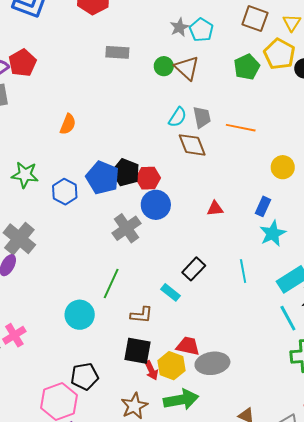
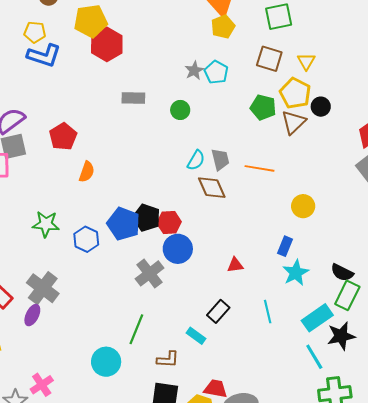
red pentagon: (22, 63) -> (63, 137), moved
green pentagon: (247, 67) -> (263, 107), turned -30
brown triangle: (187, 68) -> (294, 122), moved, turned 36
red triangle: (215, 209) -> (235, 265), moved

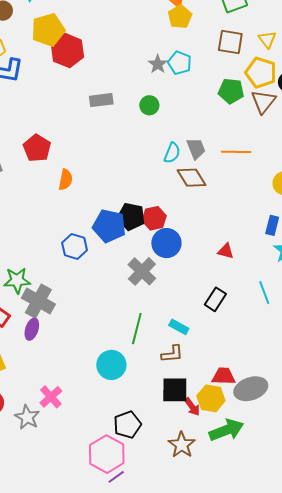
green star: (46, 224) -> (17, 280), moved
red triangle: (235, 265) -> (226, 251), turned 30
cyan rectangle: (196, 336) -> (179, 327), moved

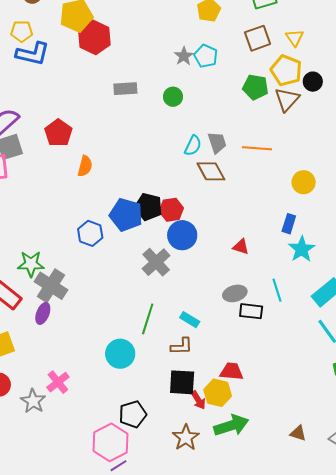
brown square: (230, 42) -> (258, 38), turned -32
black rectangle: (215, 299) -> (251, 311), moved, turned 60
gray ellipse: (251, 389) -> (235, 293), moved, size x0.7

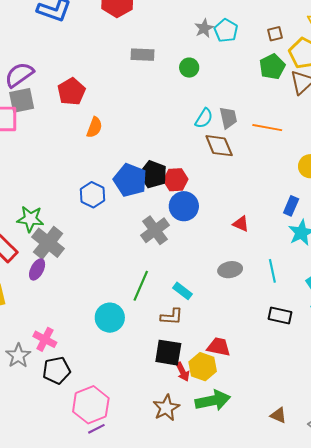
brown square: (258, 38) -> (275, 34), moved, size x0.6
green pentagon: (255, 87) -> (272, 67), turned 30
black rectangle: (251, 311) -> (280, 315), moved
pink cross: (58, 382) -> (45, 339), turned -30
black pentagon: (133, 414) -> (57, 370), moved

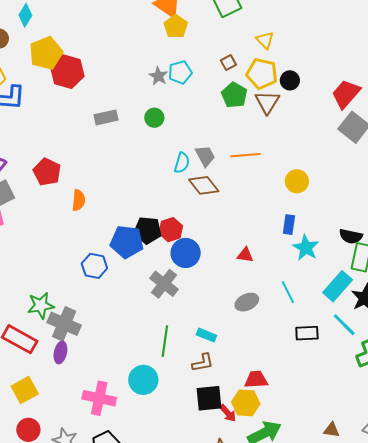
cyan pentagon: (226, 30) -> (180, 72), turned -30
pink cross: (45, 339) -> (99, 398), moved, size x1.4

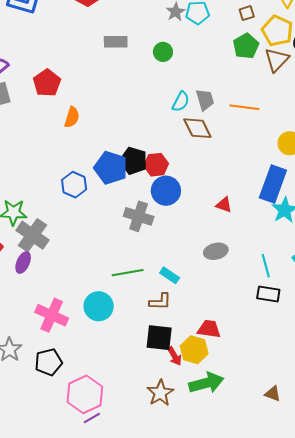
blue rectangle: (289, 225) -> (273, 184), size x1.8
gray cross: (164, 284) -> (139, 216), turned -32
cyan line: (288, 292) -> (266, 266), moved
green line: (165, 341) -> (128, 273), turned 60

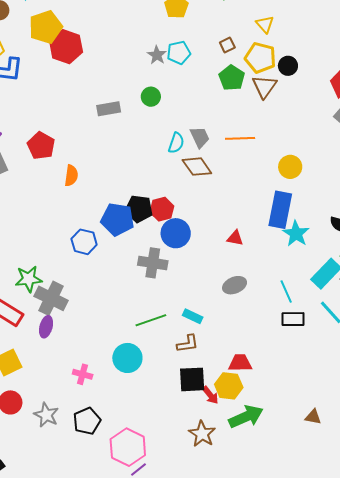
gray rectangle: (116, 42) -> (109, 109), moved
pink cross: (52, 315) -> (83, 374), size x0.6

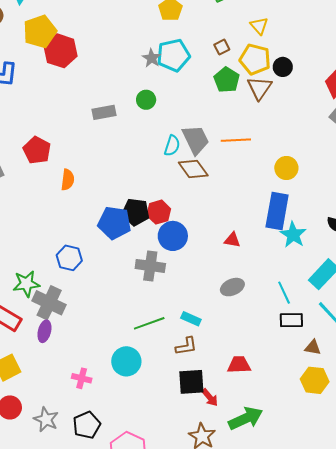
cyan pentagon: (179, 53) -> (173, 55), size x1.4
gray trapezoid: (200, 137) -> (196, 140), size x1.4
blue hexagon: (84, 242) -> (69, 258), moved
yellow hexagon: (229, 386) -> (315, 380), moved
brown triangle: (313, 417) -> (313, 347), moved

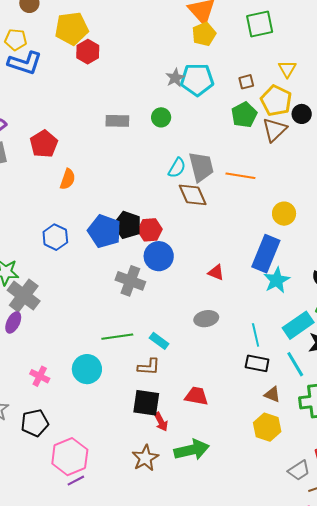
red hexagon: (61, 51) -> (88, 52), size x0.7
blue hexagon: (69, 258) -> (55, 237), moved

